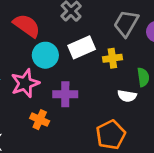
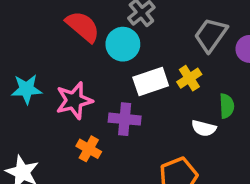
white rectangle: (82, 47) -> (151, 82), moved
cyan circle: (45, 55) -> (123, 44), moved
yellow cross: (112, 58) -> (189, 78), turned -30

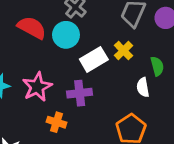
white semicircle: (204, 128) -> (143, 87), turned 78

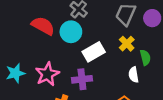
yellow cross: (123, 51) -> (127, 44), moved

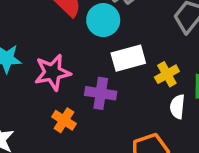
yellow cross: (127, 44) -> (167, 74), moved

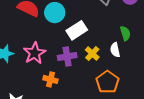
yellow cross: (167, 74) -> (92, 54), moved

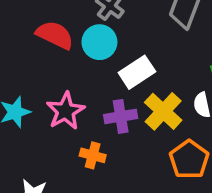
yellow cross: (92, 54) -> (163, 111), size x1.5

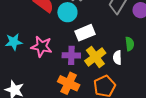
pink star: (66, 111) -> (42, 47), turned 30
orange cross: (93, 155) -> (69, 83), moved, size x1.5

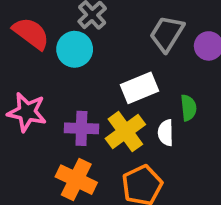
white rectangle: (85, 33) -> (140, 88), moved

